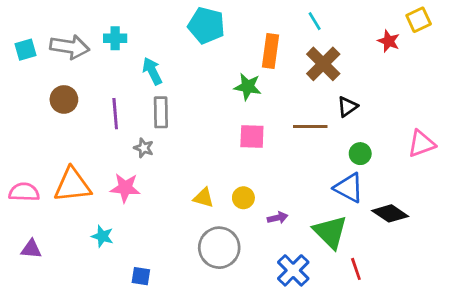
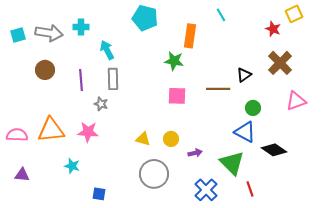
brown cross: (323, 64) -> (280, 63), moved

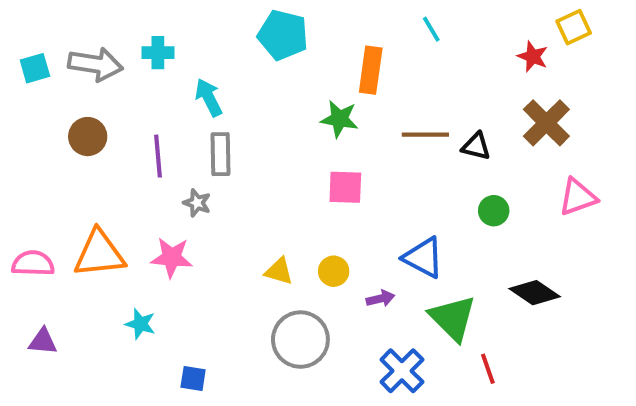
black triangle: (244, 75) -> (476, 146), turned 49
brown line: (218, 89) -> (425, 135), moved
blue triangle: (245, 132) -> (423, 258), moved

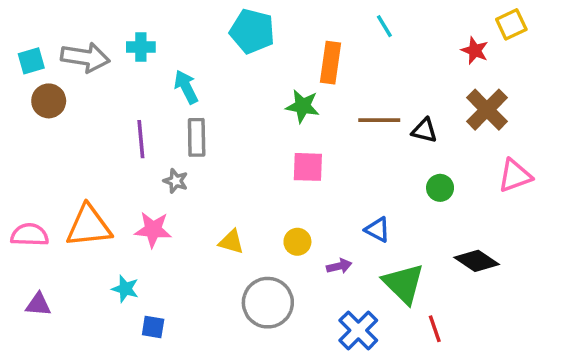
brown circle: (88, 137) -> (49, 101), moved
blue triangle: (423, 258) -> (377, 230), size x0.7
yellow triangle: (279, 271) -> (231, 242), moved
blue square: (193, 379) -> (153, 327), moved

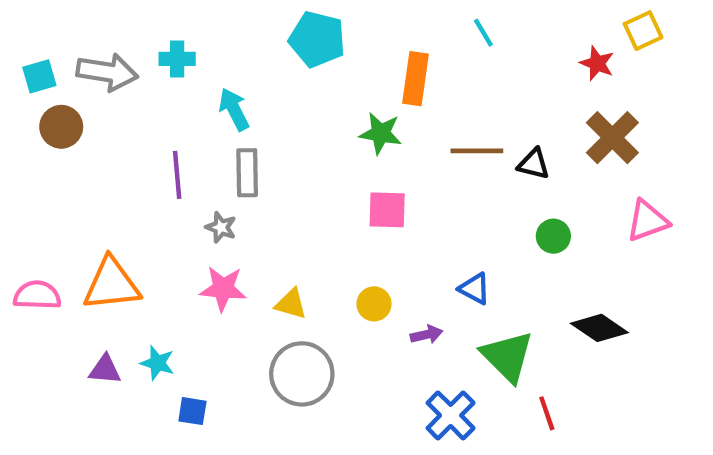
pink star: (153, 230) -> (223, 289), moved
gray circle: (268, 303) -> (302, 374), moved
purple triangle: (38, 304) -> (105, 370), moved

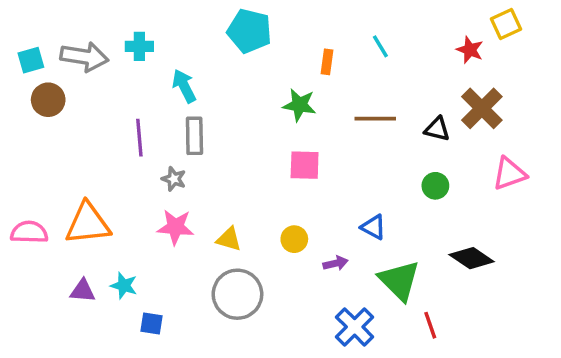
cyan line: (483, 33) -> (380, 46), moved
orange rectangle: (416, 79) -> (327, 62), size x0.6
black triangle: (534, 164) -> (437, 129), moved

